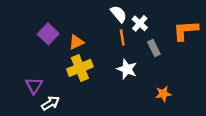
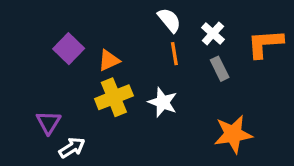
white cross: (140, 23) -> (213, 33), moved
white star: (127, 69) -> (163, 102), moved
orange star: (163, 94) -> (233, 134), size x1.6

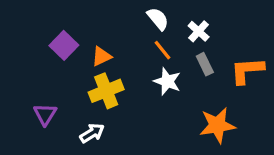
orange L-shape: (265, 44) -> (247, 70), moved
orange line: (174, 54) -> (163, 50), turned -30
white star: (163, 102) -> (167, 81), moved
white arrow: (72, 148) -> (92, 133), moved

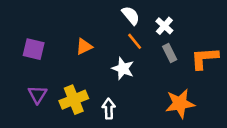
purple square: (64, 45) -> (34, 49), moved, turned -30
white star: (167, 81) -> (123, 69), moved
yellow cross: (106, 91) -> (74, 100), moved
white arrow: (92, 133) -> (109, 109), moved, turned -60

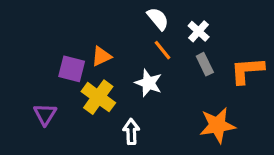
purple square: (34, 49) -> (72, 69), moved
yellow cross: (74, 100) -> (98, 97), moved, turned -32

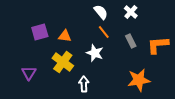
white cross: (199, 31) -> (131, 12), moved
orange triangle: (101, 56) -> (65, 36), turned 32
purple square: (72, 69) -> (40, 32), moved, turned -30

